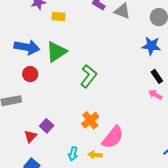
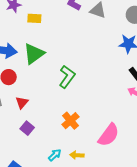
red triangle: (30, 136) -> (22, 103), moved
pink semicircle: (113, 137) -> (109, 135), moved
cyan arrow: (73, 154) -> (55, 155), turned -144

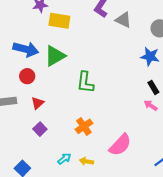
yellow rectangle: (34, 18) -> (59, 21), size x1.5
green L-shape: (67, 77) -> (85, 82), turned 145

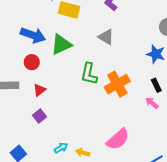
gray triangle: (123, 20) -> (106, 37), moved
orange cross: (84, 126) -> (117, 84), moved, size x1.4

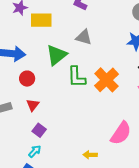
green triangle: (61, 44) -> (56, 55), moved
red circle: (32, 62) -> (27, 79), moved
cyan arrow: (61, 148) -> (35, 151), moved

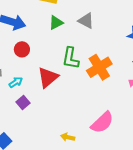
green triangle: (56, 55) -> (56, 23), moved, size x0.7
red triangle: (33, 105) -> (48, 77), moved, size x1.6
cyan arrow: (35, 151) -> (16, 82), moved

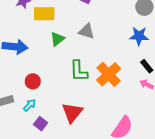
red circle: (22, 49) -> (33, 81), moved
red triangle: (48, 77) -> (72, 113), moved

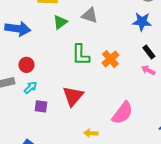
orange cross: (109, 74) -> (110, 59), size x0.7
red circle: (33, 81) -> (26, 65), moved
purple square: (41, 124) -> (41, 106), turned -32

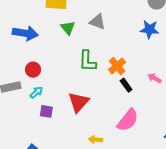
green triangle: (60, 22) -> (68, 28), turned -35
black rectangle: (149, 52) -> (126, 85), moved

